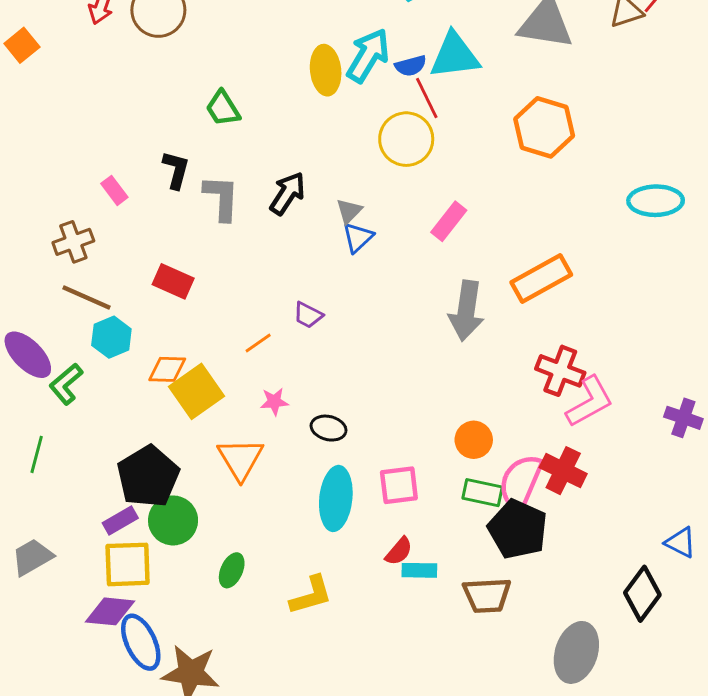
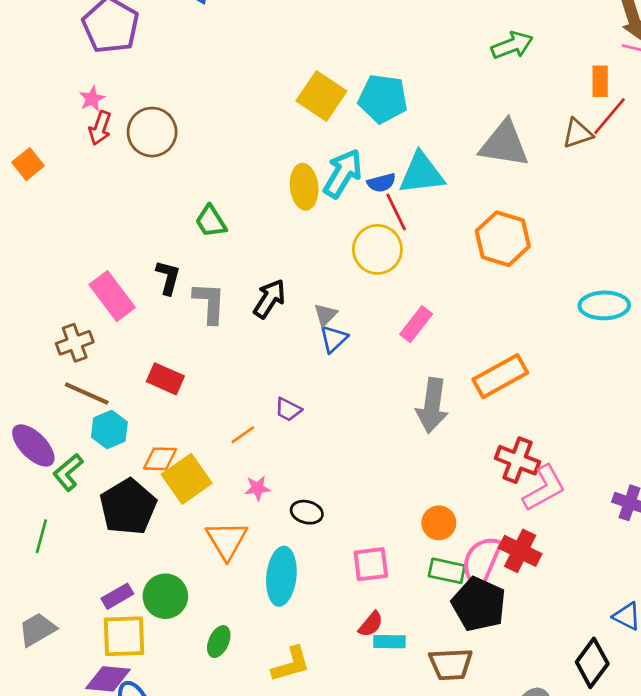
pink rectangle: (114, 190) -> (112, 296), size x1.8
black pentagon: (148, 476) -> (128, 507), moved
cyan ellipse: (336, 498) -> (281, 576), moved

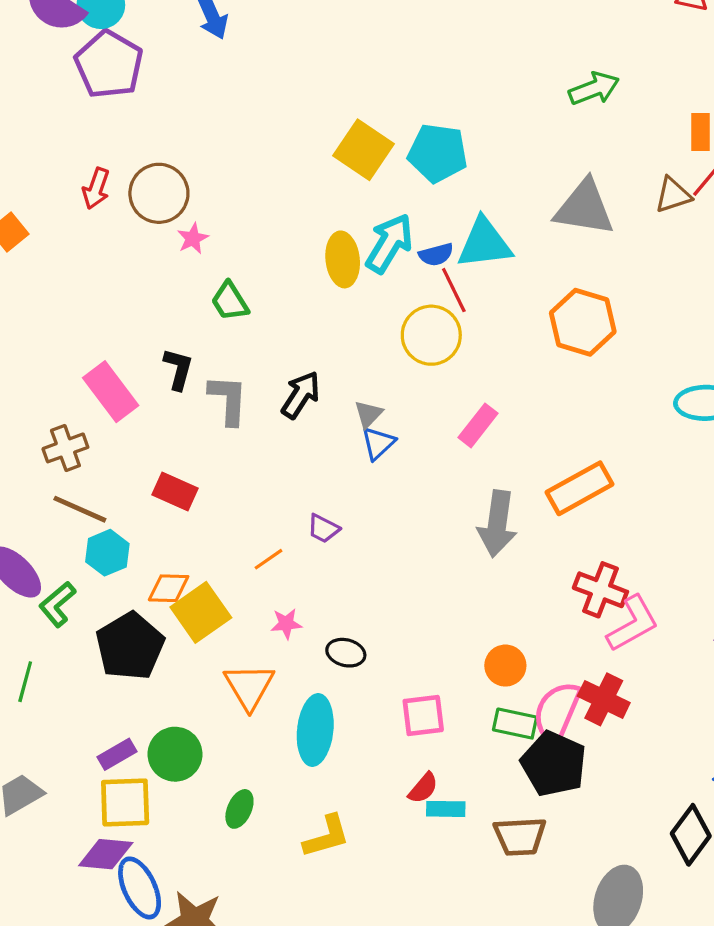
pink star: (92, 99) -> (193, 238), moved

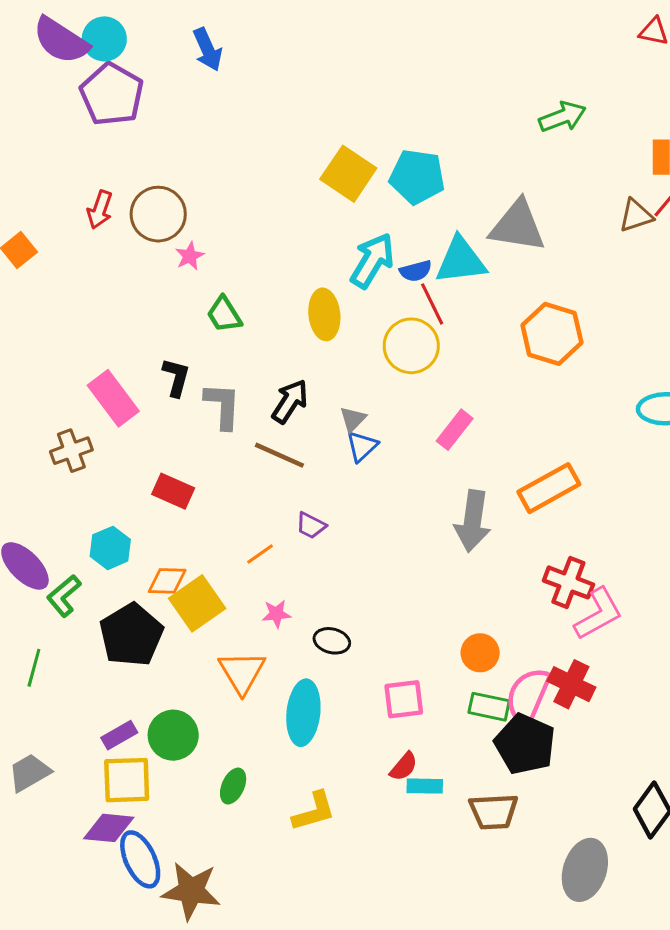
gray triangle: (584, 208) -> (518, 226), moved
yellow ellipse: (343, 259) -> (324, 314), moved
brown line: (80, 509) -> (279, 455), moved

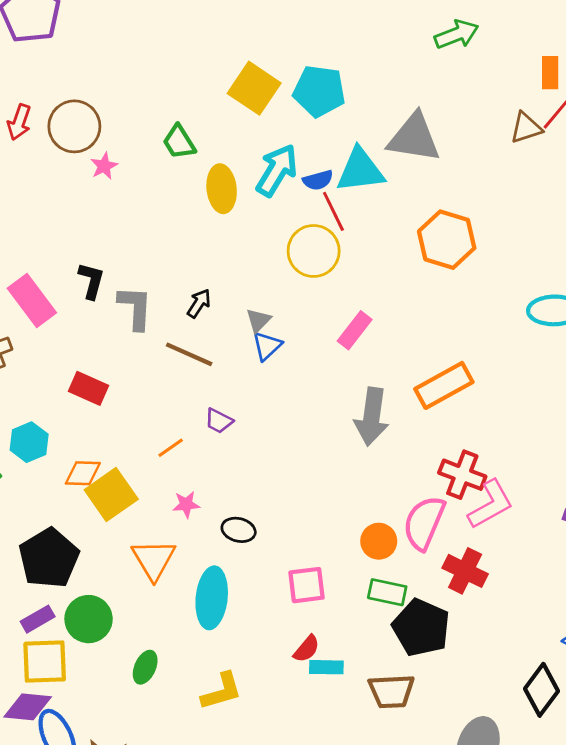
green trapezoid: (224, 314) -> (179, 142), moved
yellow ellipse: (324, 314) -> (222, 189), moved
black arrow: (290, 401) -> (199, 303), size x0.7
black pentagon: (131, 635) -> (49, 558), moved
pink semicircle: (528, 696) -> (424, 523), moved

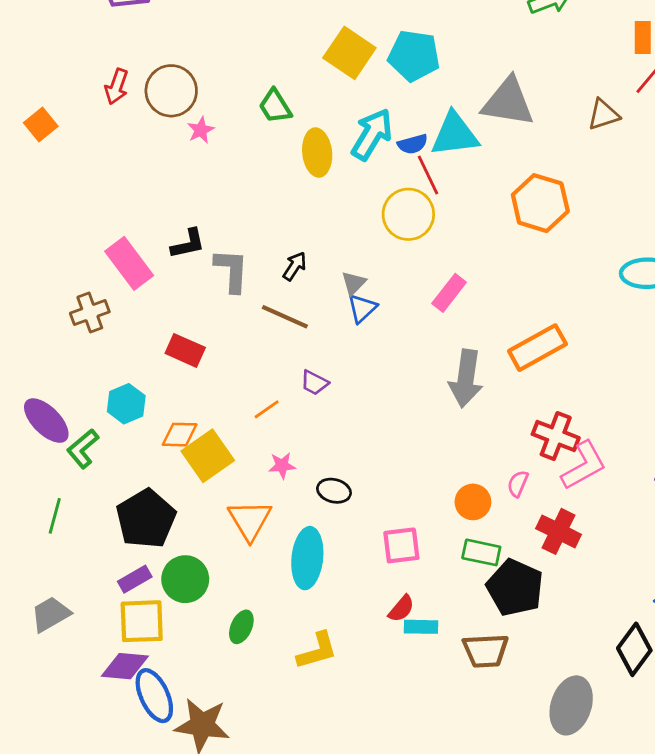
brown triangle: (526, 128) -> (603, 115), moved
black L-shape: (91, 281) -> (188, 244), turned 63
pink semicircle: (424, 523) -> (518, 484), size x0.5

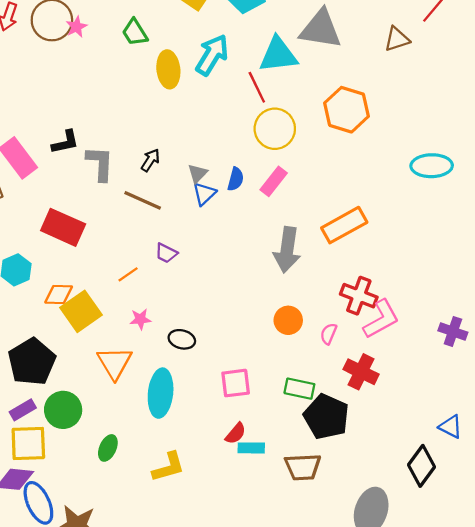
pink star: (201, 130) -> (77, 27), moved
blue semicircle: (413, 144) -> (236, 179), moved, turned -60
yellow circle: (408, 214) -> (275, 129), moved
red rectangle: (185, 350) -> (63, 227), size x1.4
orange circle: (473, 502) -> (288, 320), moved

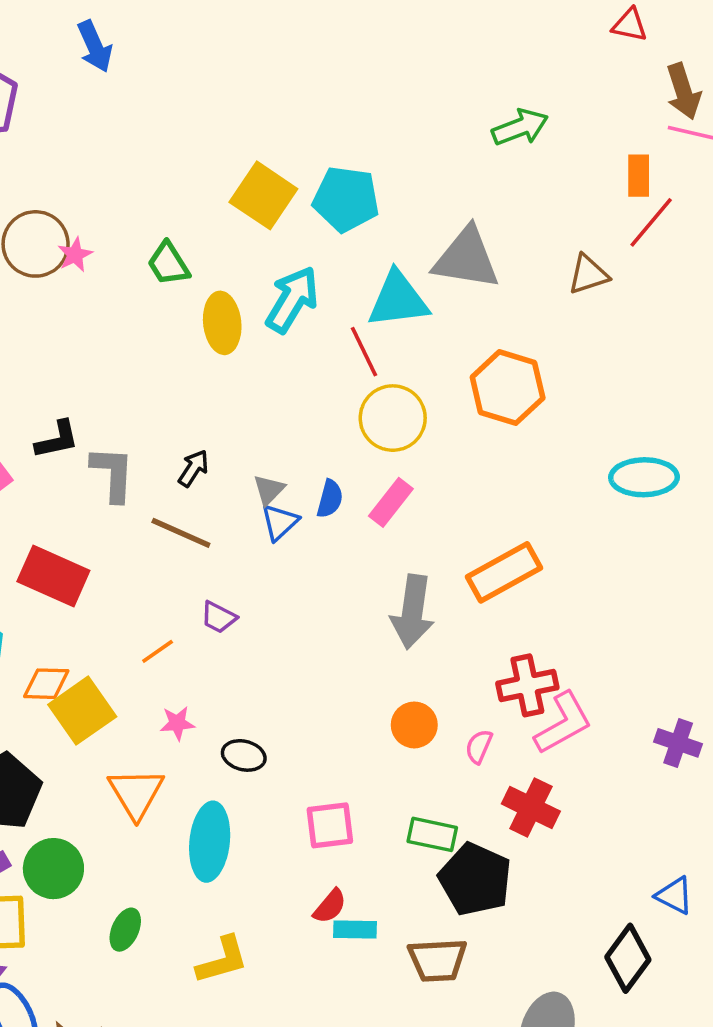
red cross: (359, 296) -> (527, 685), turned -33

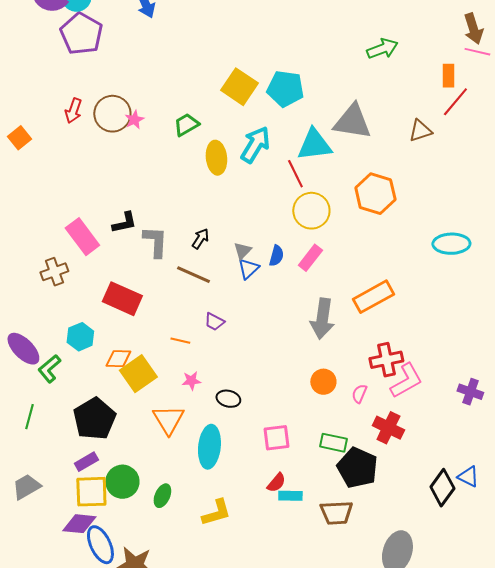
green trapezoid: (168, 264) -> (186, 125), turned 92
orange line: (158, 651) -> (180, 341), turned 48
green circle: (53, 869) -> (122, 482), moved
black diamond: (628, 958) -> (442, 488), moved

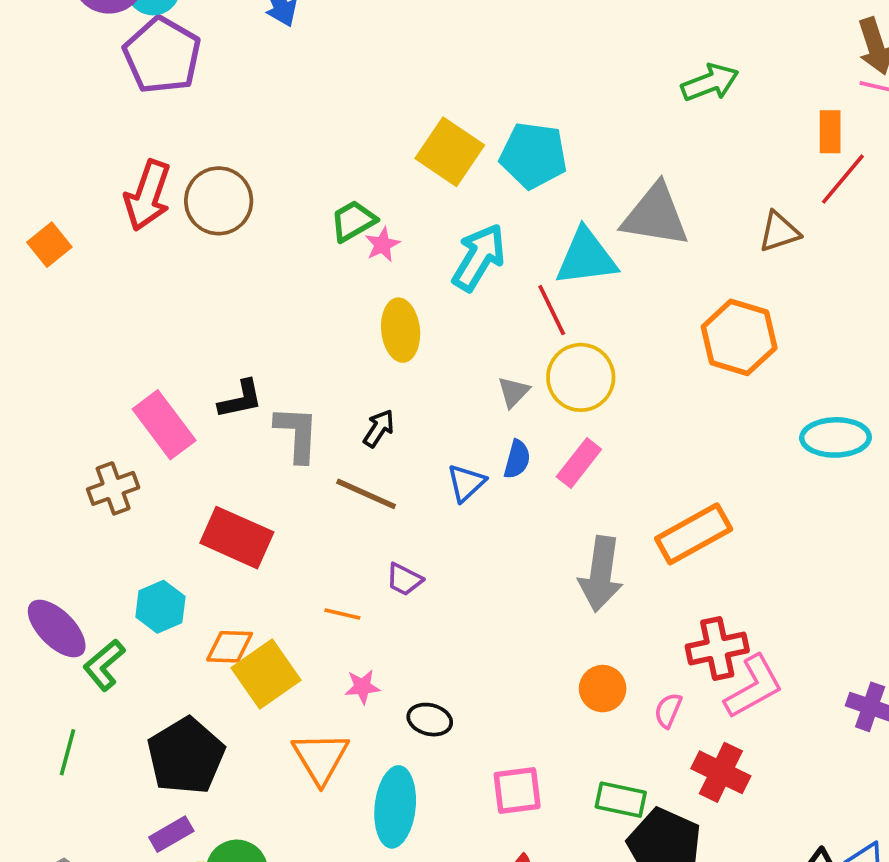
red arrow: (73, 111) -> (148, 195), size x1.5
pink star: (134, 120) -> (382, 245), moved
yellow ellipse: (216, 158) -> (401, 330), moved
orange hexagon: (375, 194) -> (739, 337), moved
gray triangle: (242, 251) -> (513, 392), moved

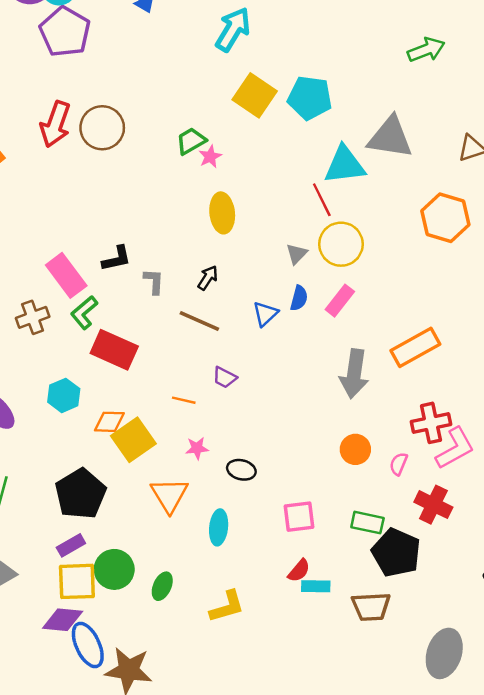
cyan arrow: (479, 257) -> (233, 29), moved
gray L-shape: (297, 434) -> (154, 281), size x0.7
green L-shape: (104, 665) -> (84, 313), moved
cyan ellipse: (395, 807) -> (219, 527), size x0.7

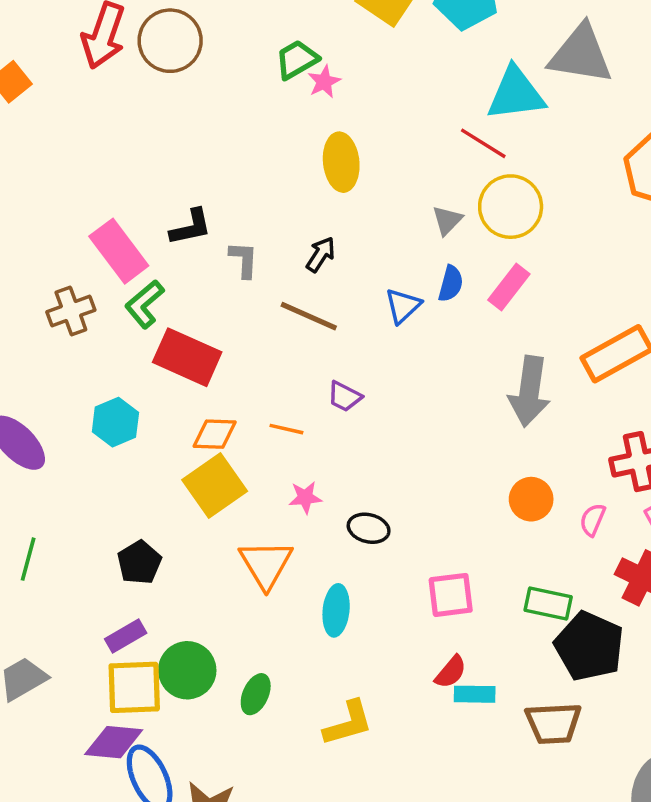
red line: (322, 200) -> (483, 143), turned -32
orange diamond: (109, 422) -> (215, 434), moved
black pentagon: (81, 494) -> (139, 562), size x0.6

